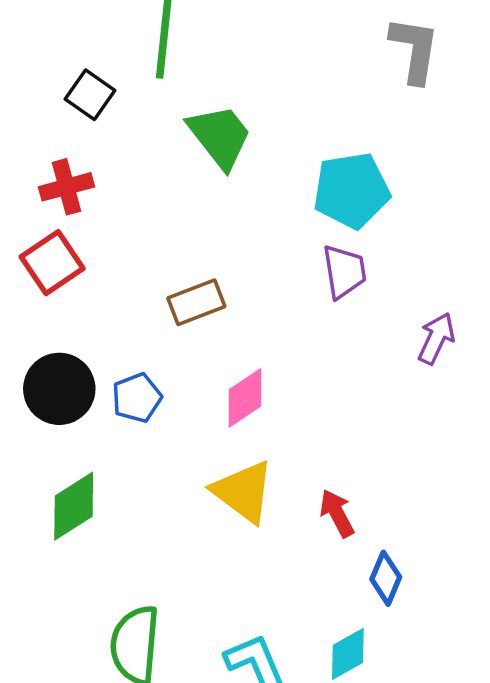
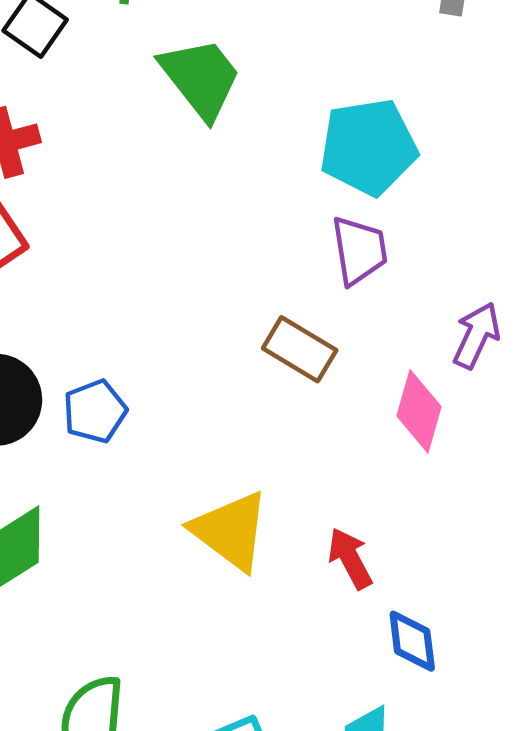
brown rectangle: (196, 302) -> (300, 349), moved, turned 52
pink diamond: (245, 398) -> (419, 411), moved, turned -40
blue diamond: (386, 578) -> (412, 641), turned -30

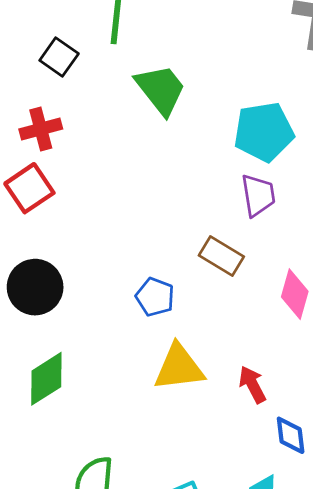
blue pentagon: (95, 411) -> (155, 297), moved, turned -30
yellow triangle: (231, 531) -> (179, 368), turned -44

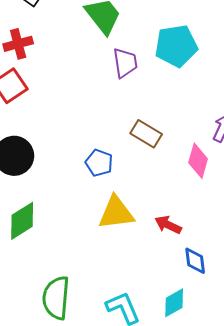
purple trapezoid: (258, 195) -> (125, 63), moved
red arrow: (252, 384) -> (168, 225), turned -36

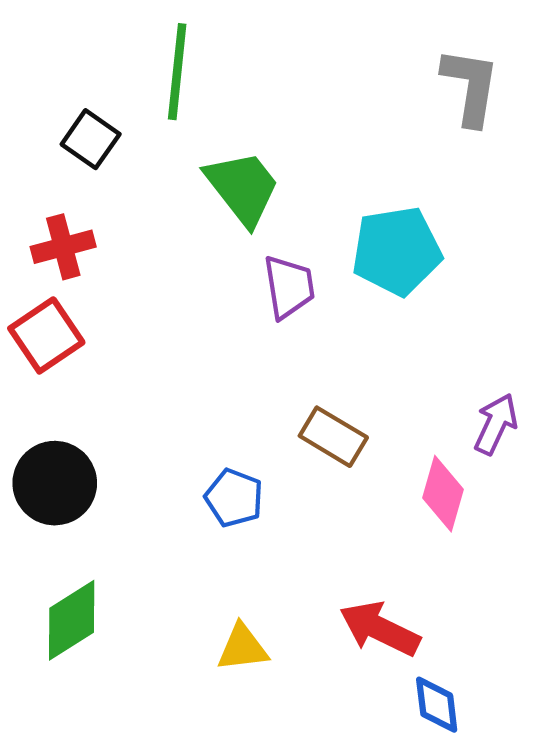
yellow triangle: (116, 213) -> (243, 648), moved, size x0.7
red arrow: (168, 225) -> (380, 629), size x1.4

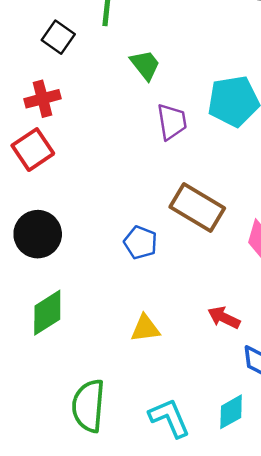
green trapezoid: (243, 188) -> (145, 65), size x0.7
brown rectangle: (333, 437) -> (197, 208), size x1.4
red arrow: (380, 629) -> (224, 318), size x0.7

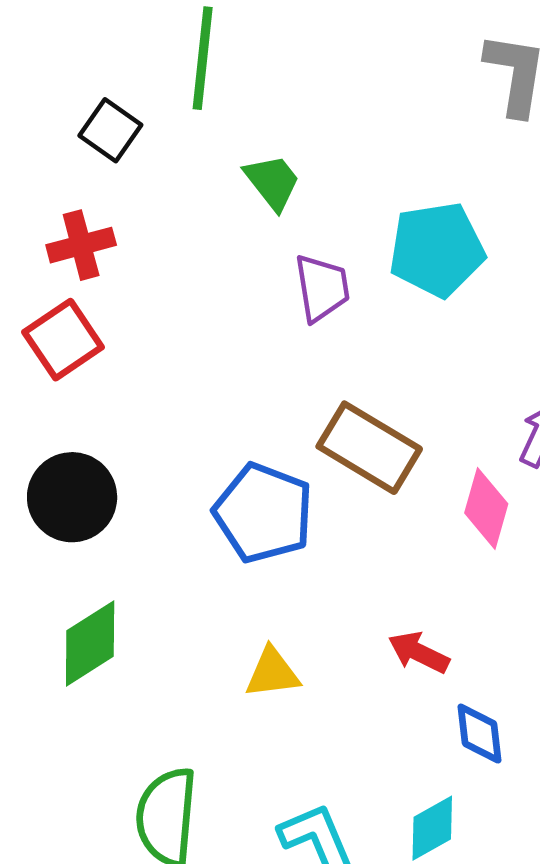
blue pentagon: (140, 243) -> (263, 513), size x1.6

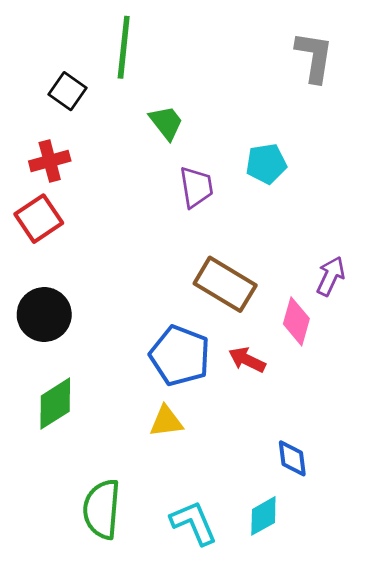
cyan pentagon: (437, 250) -> (266, 164), size x0.7
blue pentagon: (263, 513) -> (180, 356), moved
red arrow: (419, 653) -> (247, 360), moved

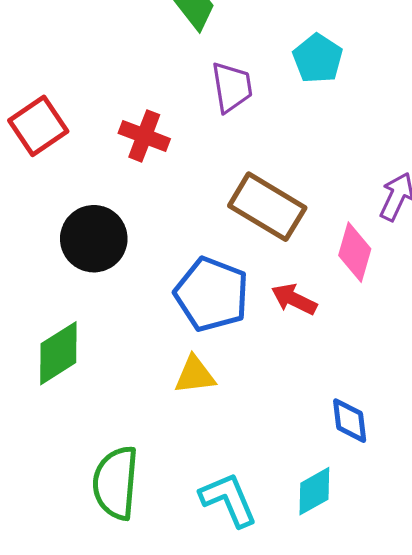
red cross: (50, 161) -> (144, 136), moved, turned 36
cyan pentagon: (266, 164) -> (318, 59), turned -30
black circle: (44, 315) -> (94, 239), moved

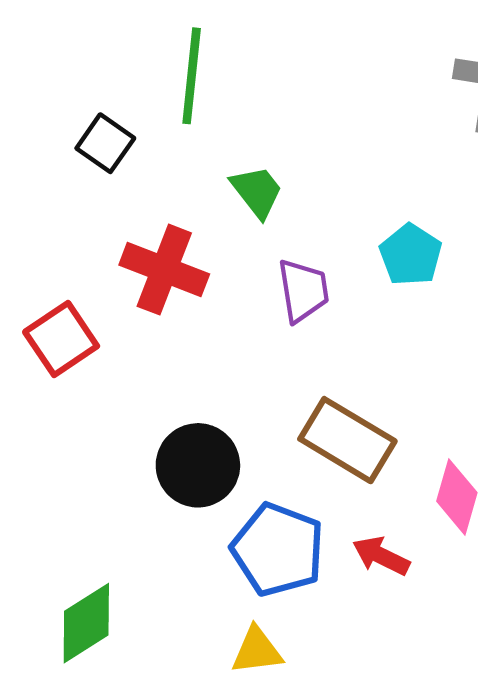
red cross: (144, 136) -> (164, 270), moved, size x1.4
black circle: (94, 239) -> (198, 465), moved

